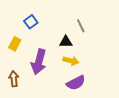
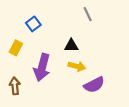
gray line: (81, 26) -> (88, 14), moved
purple semicircle: (76, 83) -> (94, 85), moved

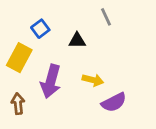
black triangle: (71, 46) -> (77, 41), moved
yellow rectangle: (16, 48) -> (19, 58), size x1.5

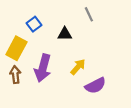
yellow arrow: (93, 80) -> (78, 67), turned -63
brown arrow: (18, 104) -> (15, 75), moved

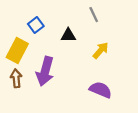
yellow arrow: (78, 67) -> (101, 50), moved
purple semicircle: (95, 86) -> (101, 90), turned -130

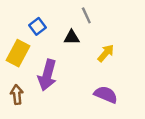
gray line: (94, 15) -> (86, 15), moved
brown arrow: (16, 78) -> (17, 95), moved

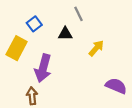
brown arrow: (17, 95) -> (32, 96), moved
purple semicircle: (106, 95) -> (116, 86), moved

